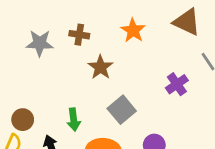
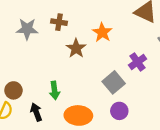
orange star: (133, 30) -> (102, 32), moved
gray square: (122, 110) -> (114, 82), moved

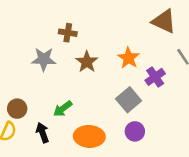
gray star: (27, 29) -> (44, 59), moved
orange star: (102, 32) -> (129, 58), moved
green arrow: (54, 90) -> (63, 109), turned 60

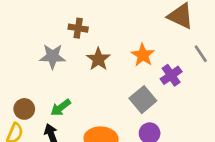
green arrow: (63, 109) -> (61, 108), moved

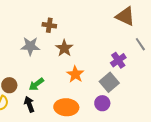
orange star: (143, 55) -> (75, 74), moved
gray square: (143, 100) -> (109, 82), moved

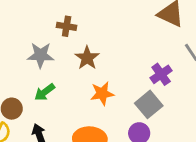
orange star: (75, 74) -> (102, 94), turned 30
green arrow: (36, 84) -> (45, 92), moved

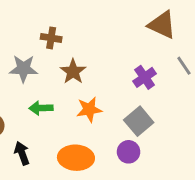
purple cross: (161, 74) -> (145, 77), moved
green arrow: (45, 92) -> (41, 108), moved, turned 35

